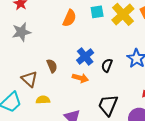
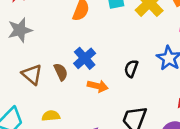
blue cross: (85, 56) -> (85, 58), moved
brown triangle: (29, 79) -> (32, 74), moved

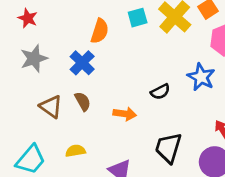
blue cross: (85, 58) -> (82, 63), moved
black semicircle: (131, 69) -> (160, 92), turned -132

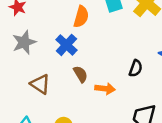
black semicircle: (160, 92) -> (136, 68), turned -42
brown semicircle: (83, 101) -> (81, 74), moved

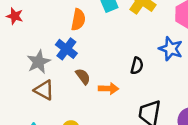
gray star: (24, 42) -> (39, 62), moved

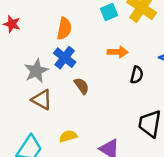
orange semicircle: (78, 20) -> (64, 29), moved
orange arrow: (109, 89) -> (118, 52), moved

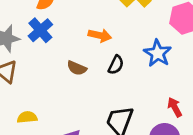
brown semicircle: (82, 86) -> (77, 68), moved, turned 138

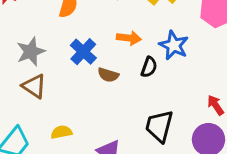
blue cross: (40, 30) -> (83, 52), moved
blue star: (158, 53) -> (174, 45), moved

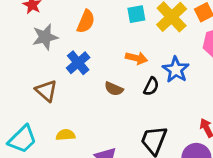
gray star: (31, 52) -> (45, 37), moved
blue cross: (83, 52) -> (78, 63), moved

